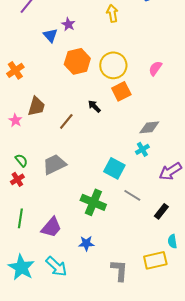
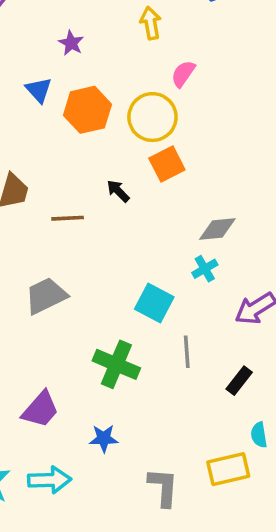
blue triangle: (50, 35) -> (39, 90), moved
pink semicircle: (155, 68) -> (183, 74), moved
brown line: (66, 121) -> (68, 218), turned 48
gray line: (132, 195) -> (187, 352), turned 54
cyan arrow: (56, 266) -> (50, 480), turned -45

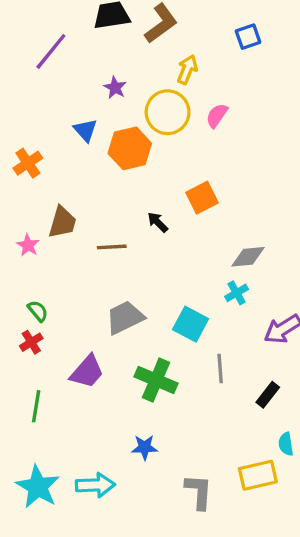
yellow arrow: (151, 23) -> (187, 69), turned 32
yellow circle: (152, 117) -> (168, 112), moved
gray trapezoid: (46, 296) -> (125, 318), moved
purple trapezoid: (41, 410) -> (87, 372), moved

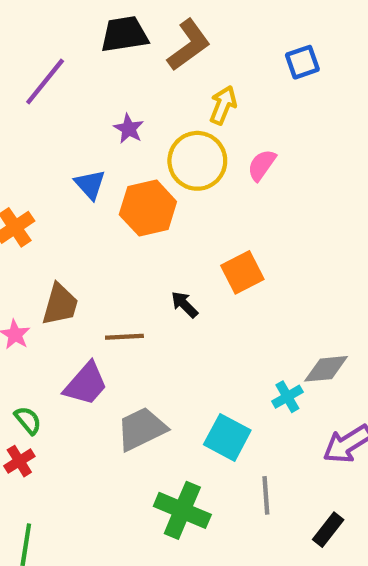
gray diamond: (248, 257) -> (326, 369), moved
purple trapezoid: (87, 372) -> (86, 384), moved

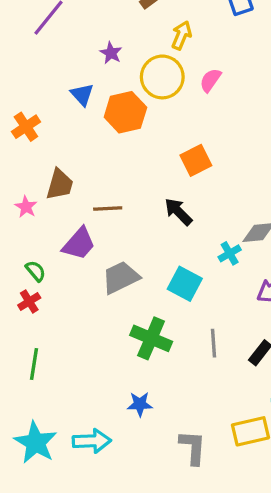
black arrow: (184, 305) -> (178, 212), moved, size x1.4
gray line: (266, 495) -> (214, 343), moved

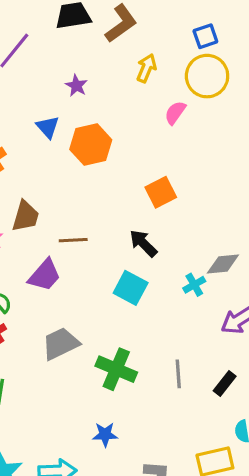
yellow circle: (162, 77) -> (207, 76), moved
gray trapezoid: (121, 277) -> (60, 344), moved
cyan square: (185, 284) -> (131, 288), moved

